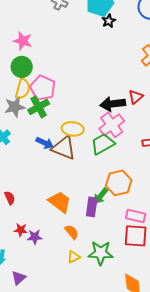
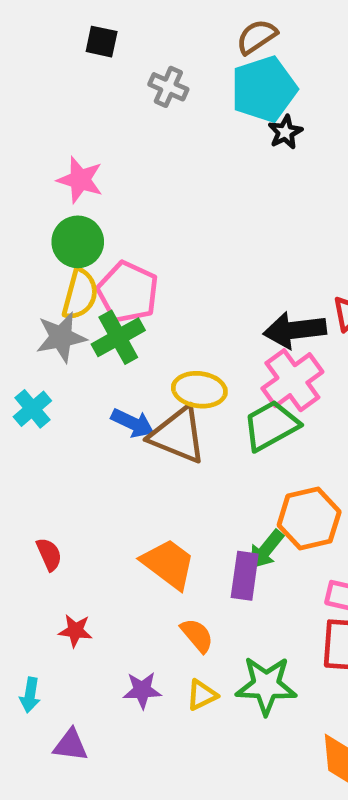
purple star: (35, 237) -> (142, 690), moved
purple triangle: (19, 278) -> (71, 745), turned 49

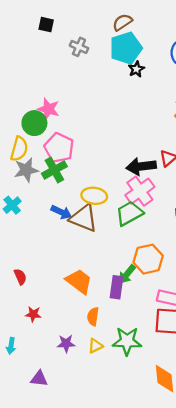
pink star: (80, 180) -> (48, 109), moved
yellow semicircle: (80, 294) -> (19, 149), moved
orange semicircle: (197, 635) -> (93, 317), turned -132
purple triangle: (71, 745) -> (39, 379), moved

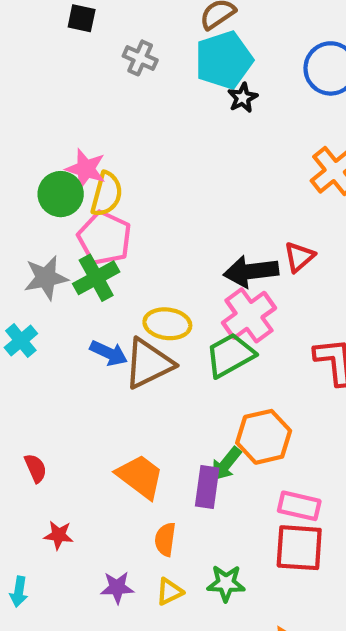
yellow semicircle: (19, 149) -> (107, 194), moved
brown triangle: (84, 218) -> (149, 364), turned -48
green star: (127, 341) -> (226, 583), size x0.7

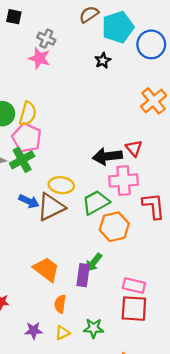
cyan pentagon: (224, 60) -> (118, 27), moved
pink star: (86, 169) -> (39, 58), moved
red triangle: (299, 257) -> (134, 148), turned -30
pink cross: (249, 315) -> (124, 181), moved, turned 32
orange hexagon: (264, 437) -> (114, 227), moved

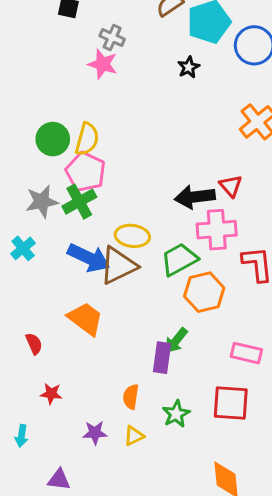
blue arrow: (29, 201) -> (89, 258), size x1.5
orange trapezoid: (46, 269) -> (86, 319), moved
pink rectangle: (134, 285) -> (246, 353), moved
green star: (94, 328) -> (176, 414), moved, turned -30

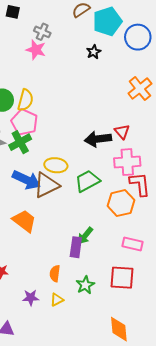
pink cross: (217, 230) -> (127, 162), moved
orange hexagon: (204, 292) -> (121, 203), moved

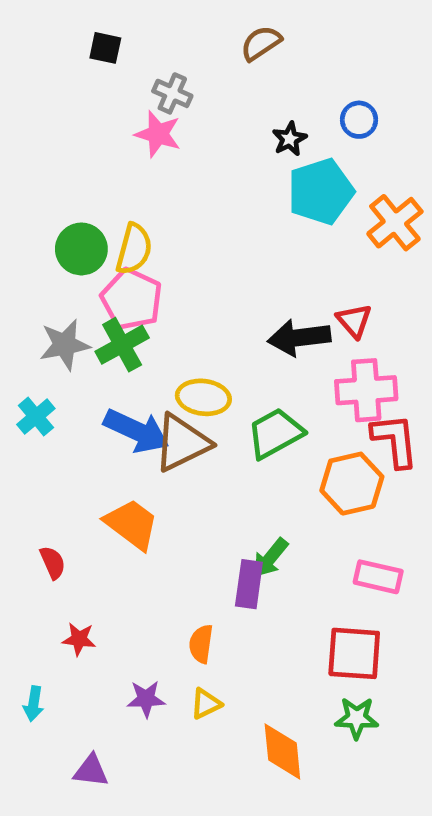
cyan pentagon: (107, 21) -> (321, 192), moved
blue circle: (138, 37) -> (359, 120), moved, size x0.6
green star: (85, 285) -> (357, 718), moved, turned 30
orange diamond: (119, 329) -> (282, 752), moved

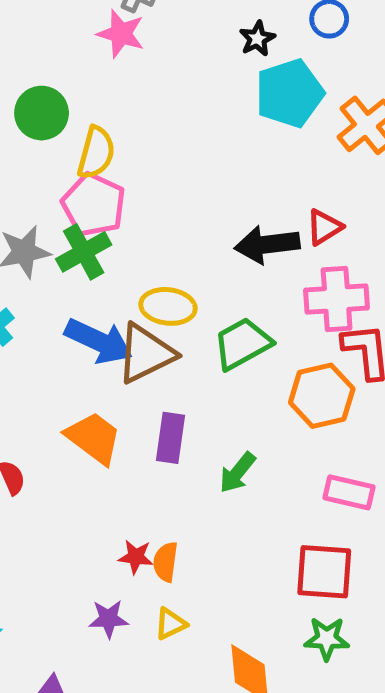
green circle: (81, 249) -> (42, 113), moved
red triangle: (354, 321) -> (324, 227), turned 39
purple rectangle: (249, 584) -> (170, 438), moved
red star: (79, 639) -> (136, 557), moved

